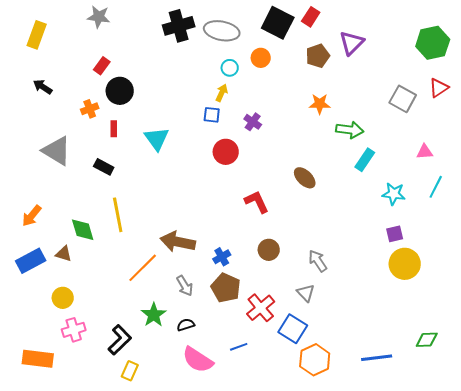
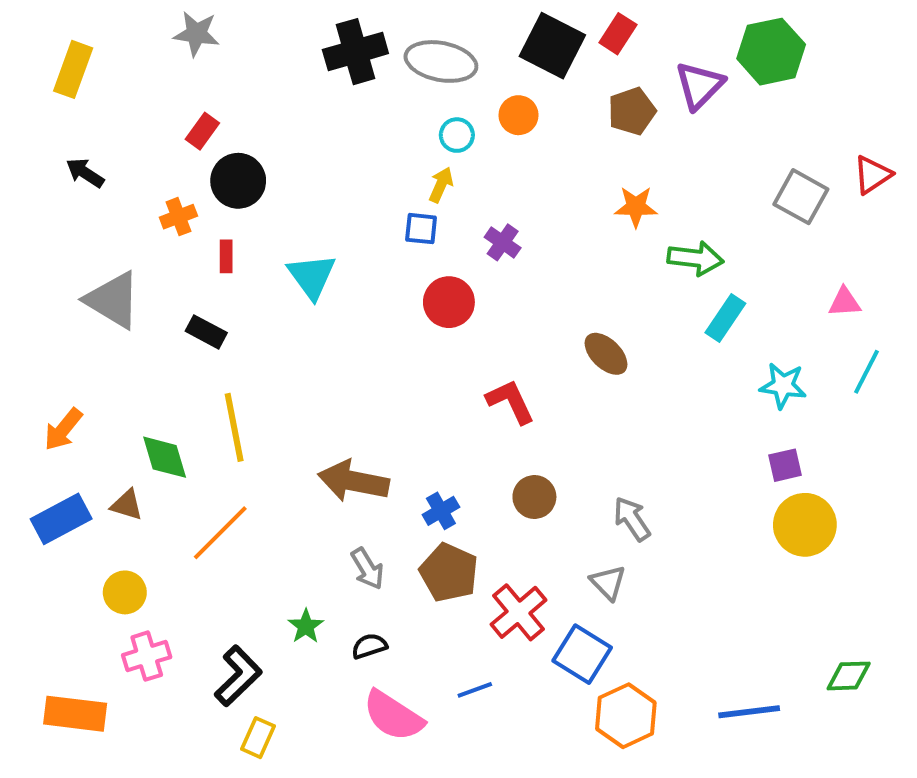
green hexagon: (433, 43) -> (771, 52), moved
orange line: (143, 268) -> (220, 533), moved
green star: (154, 315) -> (306, 626), size x0.7

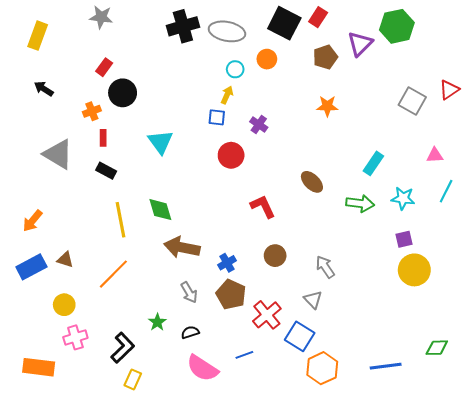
red rectangle: (226, 256) -> (103, 138), moved
green arrow: (695, 258) -> (360, 203), moved
green diamond: (165, 457) -> (160, 210), moved

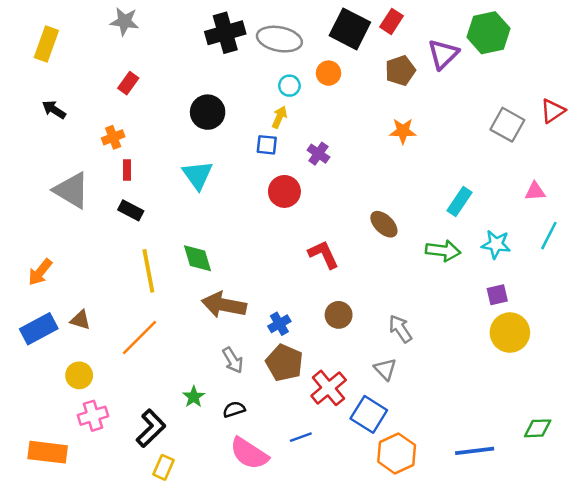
black circle: (123, 93) -> (208, 112), moved

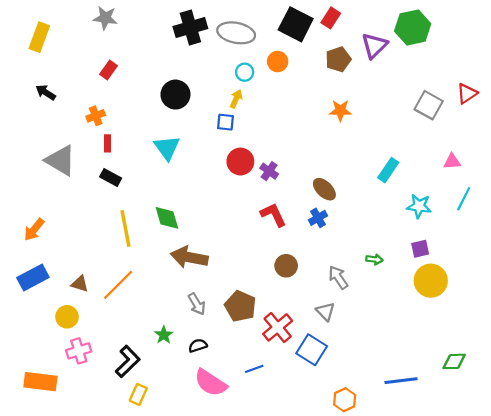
purple cross: (318, 154) -> (269, 171), moved
green arrow: (443, 251) -> (374, 259), moved, size x0.6
brown triangle: (80, 320) -> (80, 284), moved
blue cross: (279, 324) -> (318, 218), moved
orange hexagon: (397, 453) -> (345, 400), moved, size x0.7

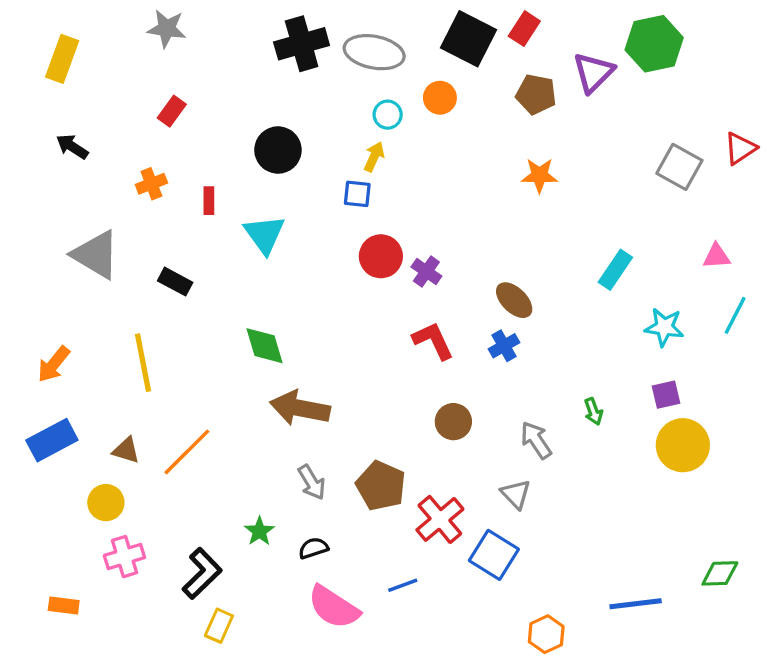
brown pentagon: (338, 59) -> (536, 94), turned 30
red rectangle: (107, 143) -> (209, 201), moved
yellow line: (126, 229) -> (143, 363), moved
green arrow: (374, 259) -> (593, 411), turned 63
orange rectangle: (40, 382) -> (64, 605), size x0.6

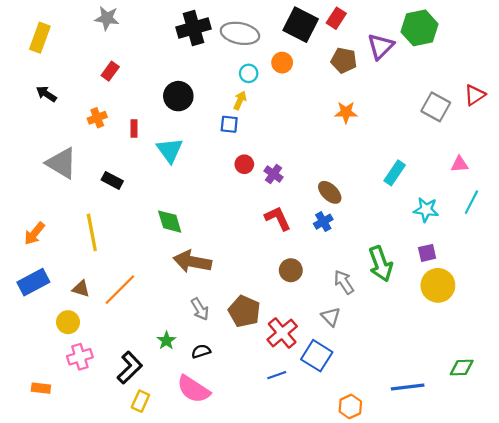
red circle: (381, 256) -> (244, 164), size x0.7
green arrow: (593, 411) -> (381, 264), size x2.0
blue line: (403, 585) -> (277, 375), moved
pink semicircle: (334, 607) -> (193, 389), moved

